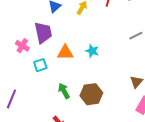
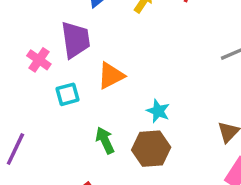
cyan star: (92, 51) -> (158, 111), moved
orange triangle: (65, 53) -> (111, 76), turned -30

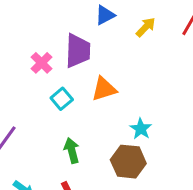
cyan square: (68, 94) -> (62, 99), turned -35
green arrow: (105, 140) -> (72, 151), moved

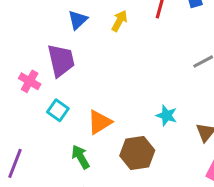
orange triangle: (104, 89) -> (99, 122), moved
cyan star: (141, 129) -> (167, 115), moved

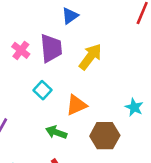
yellow arrow: (119, 21) -> (90, 57), moved, size x1.5
pink cross: (30, 81) -> (21, 50), moved
green arrow: (81, 157) -> (56, 132), turned -48

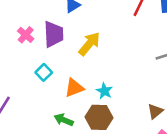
cyan star: (134, 107) -> (104, 91), moved
green arrow: (56, 132) -> (64, 120), moved

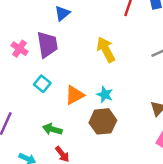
yellow arrow: (89, 44) -> (106, 50), moved, turned -60
green arrow: (64, 120) -> (52, 129), moved

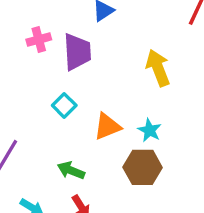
pink cross: (20, 49) -> (39, 40), moved, turned 35

